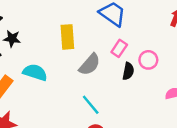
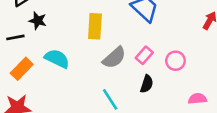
pink rectangle: (119, 48) -> (144, 55), moved
black semicircle: (128, 71) -> (147, 84), moved

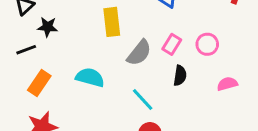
cyan semicircle: (57, 59) -> (90, 77), moved
pink semicircle: (197, 99) -> (227, 84), moved

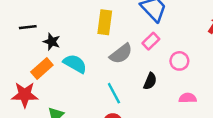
black star: (47, 27) -> (52, 42), moved
pink rectangle: (172, 44) -> (151, 41), moved
orange rectangle: (39, 83) -> (42, 68), moved

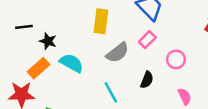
pink semicircle: (188, 98) -> (185, 96), turned 66

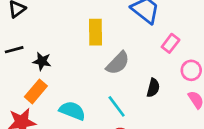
pink rectangle: (147, 40) -> (171, 43), moved
pink circle: (176, 59) -> (191, 70), moved
cyan semicircle: (72, 63) -> (72, 111), moved

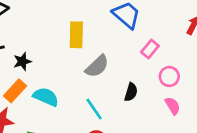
black star: (42, 61) -> (22, 61), turned -30
cyan semicircle: (72, 111) -> (46, 97), moved

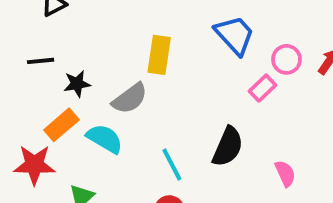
gray semicircle: (97, 66) -> (130, 99), moved
pink circle: (169, 76) -> (286, 59), moved
black semicircle: (131, 92) -> (228, 147), size x1.5

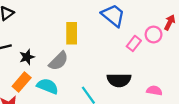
pink circle: (286, 59) -> (154, 34), moved
black semicircle: (228, 147) -> (119, 80), turned 75
pink semicircle: (285, 173) -> (154, 91), turned -48

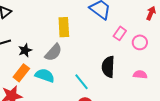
pink circle: (154, 34) -> (140, 42), moved
black semicircle: (119, 80) -> (108, 67), turned 95

